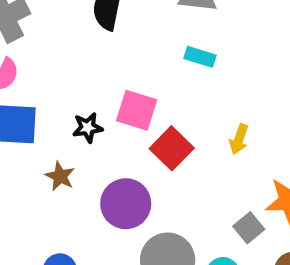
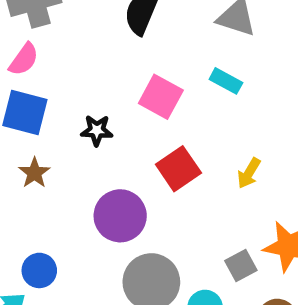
pink square: (137, 110) -> (161, 97), moved
brown star: (60, 176) -> (34, 173), moved

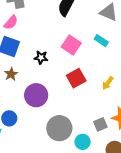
purple circle: (120, 216) -> (36, 95), moved

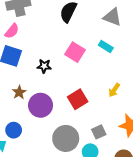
brown star: (11, 74) -> (19, 92), moved
red square: (76, 78) -> (78, 99), moved
gray square: (100, 124) -> (99, 132), moved

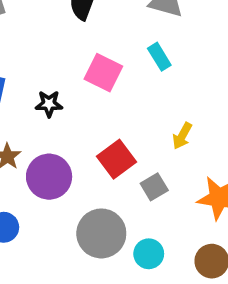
cyan rectangle: (106, 46) -> (159, 57), turned 32
gray square: (99, 132) -> (154, 187), moved

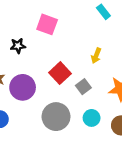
cyan rectangle: (159, 57) -> (103, 12), moved
cyan circle: (149, 254) -> (92, 118), moved

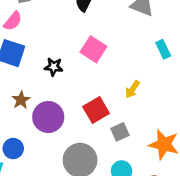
yellow arrow: (96, 56) -> (132, 89), moved

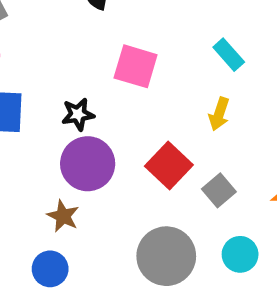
cyan rectangle: (163, 49) -> (229, 55), moved
brown star: (21, 100) -> (63, 216), moved
purple circle: (48, 117) -> (88, 164), moved

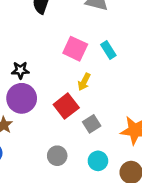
pink square: (136, 66) -> (75, 49), moved
yellow arrow: (219, 114) -> (84, 82), moved
gray circle: (166, 256) -> (57, 156), size x0.6

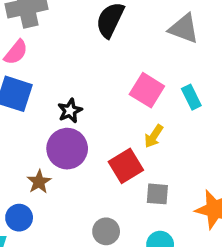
black star: (20, 70) -> (70, 111), turned -30
gray square: (92, 124) -> (157, 194), turned 30

